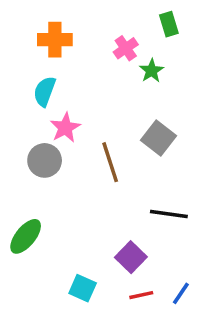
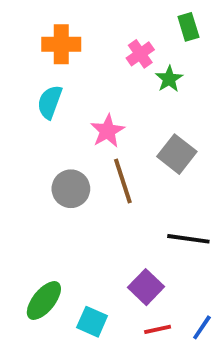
pink star: (65, 128) -> (107, 131), moved
gray circle: (45, 160) -> (71, 189), moved
green ellipse: (26, 236) -> (44, 301), moved

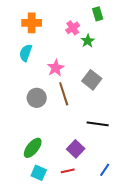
green ellipse: (44, 301) -> (33, 148), moved
cyan square: (92, 322) -> (39, 173), moved
red line: (158, 329) -> (68, 171), moved

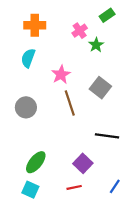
green rectangle: (98, 14) -> (107, 15), turned 72
gray circle: (37, 98) -> (26, 107), moved
cyan square: (39, 173) -> (30, 190), moved

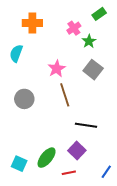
cyan semicircle: (28, 58) -> (16, 53), moved
gray square: (100, 88) -> (93, 70), moved
black line: (107, 136) -> (86, 125), moved
green ellipse: (36, 162) -> (47, 158), moved
cyan square: (30, 190) -> (19, 164), moved

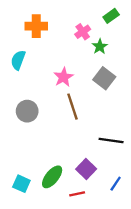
black line: (86, 125) -> (111, 141), moved
blue line: (106, 172) -> (116, 184), moved

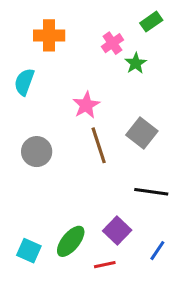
gray square: (104, 78) -> (142, 133), moved

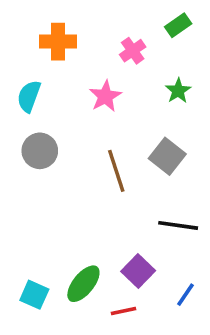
green star: (136, 63) -> (178, 91), moved
pink star: (86, 105) -> (105, 96), moved
gray circle: (37, 152) -> (40, 151), moved

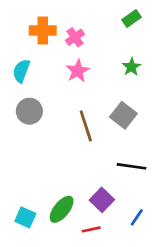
pink cross: (133, 51) -> (75, 37), moved

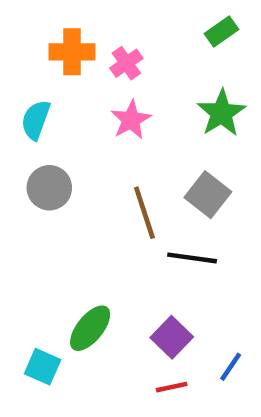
green star: (131, 67) -> (221, 113), size x1.5
black line: (131, 166) -> (192, 258), moved
green ellipse: (62, 209) -> (90, 328), moved
red line: (91, 229) -> (172, 387), moved

